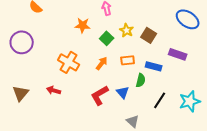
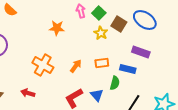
blue ellipse: (188, 19) -> (145, 20), moved
brown square: (149, 35) -> (119, 24), moved
green square: (107, 38) -> (99, 13), moved
purple rectangle: (178, 54) -> (141, 52), moved

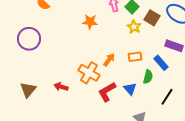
orange cross: (43, 65) -> (89, 73), moved
blue rectangle: (128, 69) -> (161, 63), turned 35

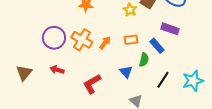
purple circle: (29, 39) -> (54, 38), moved
orange cross: (89, 73) -> (82, 40), moved
red L-shape: (107, 92) -> (92, 84), moved

